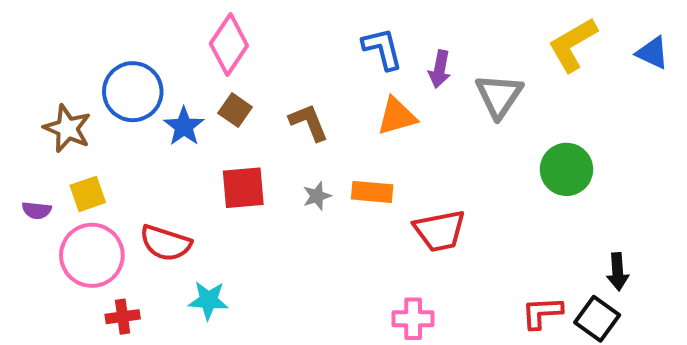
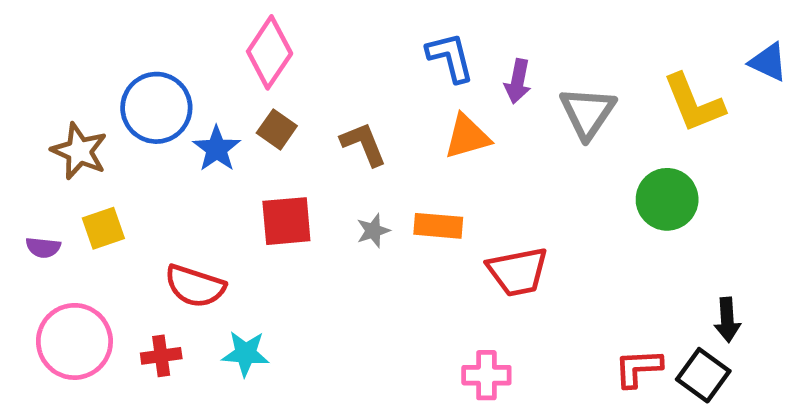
yellow L-shape: (573, 45) -> (694, 103), moved, turned -82
pink circle: (92, 255) -> (74, 341), moved
red cross: (123, 317) -> (161, 356), moved

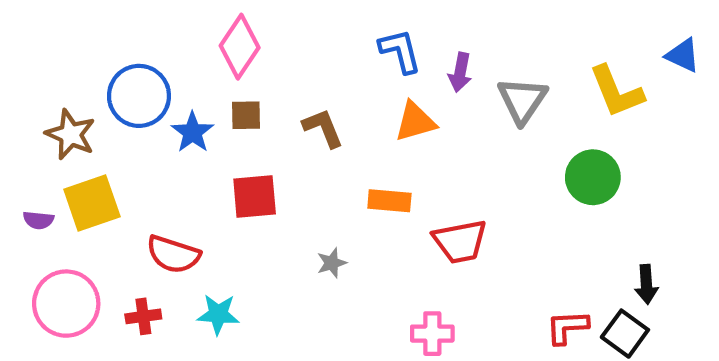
brown square: (277, 129) -> (246, 115), turned -36
yellow square: (103, 228) -> (92, 203), size x1.5
gray star: (373, 231) -> (332, 263), moved

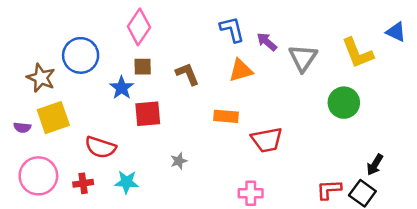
purple arrow: (460, 72) -> (267, 42), turned 120
blue star: (193, 132) -> (122, 88), moved
gray star: (332, 263) -> (179, 161), moved
black arrow: (646, 284) -> (375, 165), turned 35

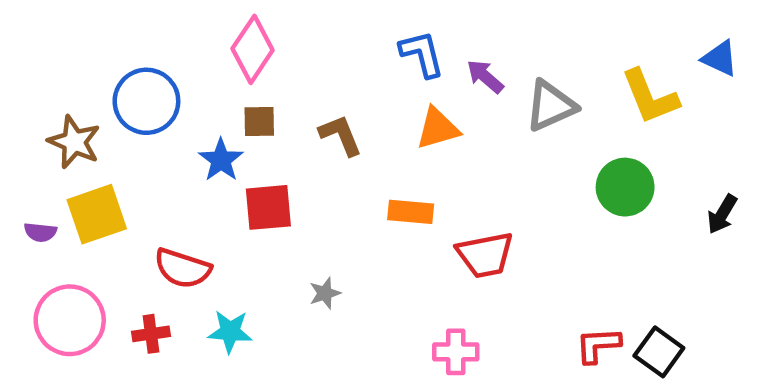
gray triangle: (303, 58) -> (551, 106), turned 32
black arrow: (375, 165) -> (722, 214), moved

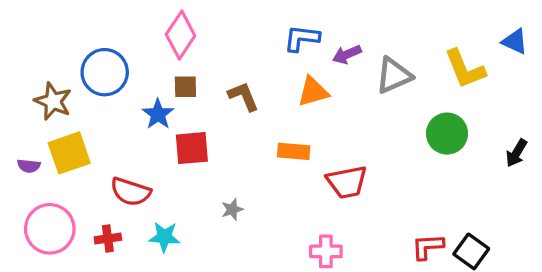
blue L-shape: (422, 54) -> (302, 38), turned -69
purple arrow: (485, 76) -> (347, 54), turned -64

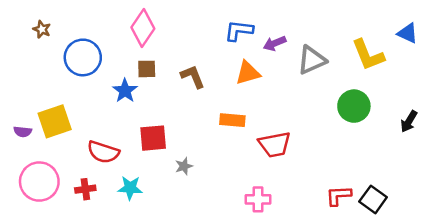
brown star: (53, 101) -> (42, 29), moved, size x0.6
red square: (192, 148) -> (153, 138), moved

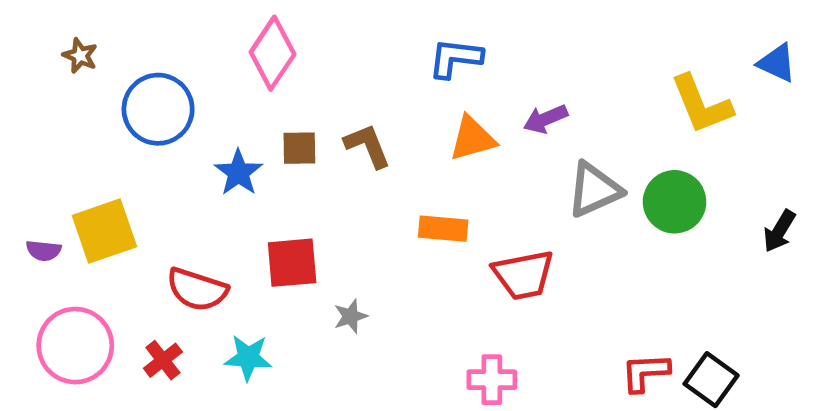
purple arrow: (275, 43) -> (545, 119), moved
gray triangle: (312, 60) -> (594, 190), moved
brown square: (147, 69) -> (299, 148), moved
red cross: (85, 189) -> (163, 360), turned -30

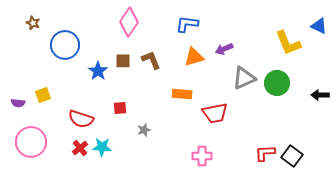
pink diamond: (273, 53) -> (129, 22), moved
yellow square: (104, 231) -> (43, 95), size x0.6
black arrow: (779, 231) -> (320, 95), turned 60
red square: (292, 263) -> (120, 108), size x0.6
red cross: (163, 360) -> (80, 148), moved

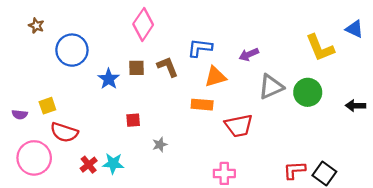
blue L-shape: (187, 24) -> (200, 48), moved
orange triangle: (194, 57) -> (215, 77), moved
red semicircle: (81, 119) -> (64, 132), moved

